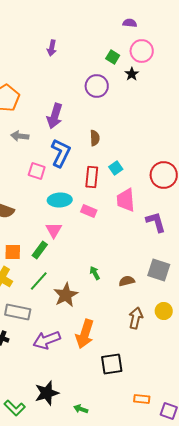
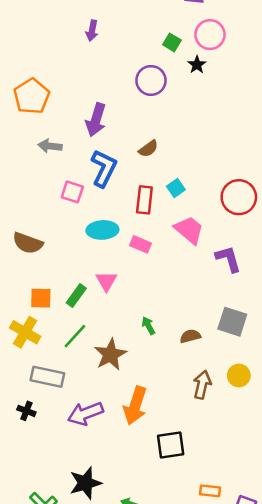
brown semicircle: (95, 138) -> (148, 149), turned 56
pink trapezoid: (126, 200) -> (189, 230), turned 135
pink triangle: (54, 230) -> (106, 281), moved

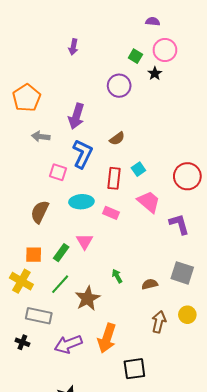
brown semicircle: (28, 243) -> (40, 212), moved, turned 95

